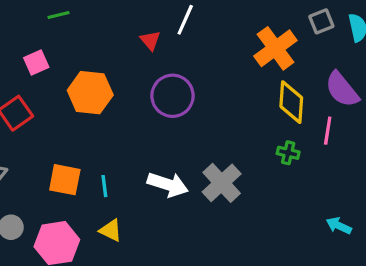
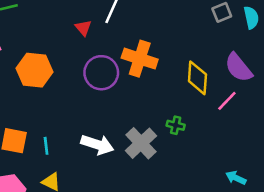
orange cross: (275, 48) -> (140, 59), moved, turned -36
pink line: (328, 131) -> (227, 101), turned 35
green cross: (288, 153) -> (176, 125), moved

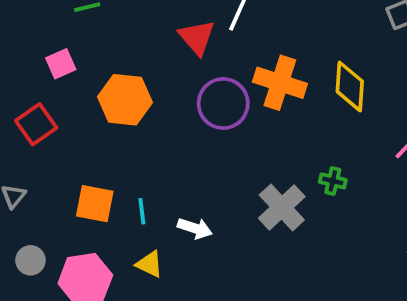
red triangle: (83, 28) -> (197, 37), size x1.5
yellow diamond: (197, 78) -> (350, 86), moved
white arrow: (97, 145) -> (195, 228), moved, size x0.7

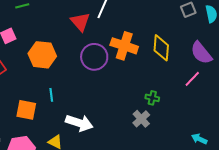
gray cross: (282, 207) -> (141, 119), moved, size x0.7
cyan line: (142, 211) -> (51, 95), moved
white arrow: (195, 228) -> (79, 123), size x1.5

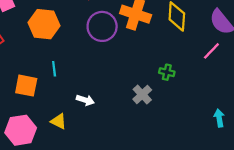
gray cross: (141, 119) -> (142, 95), moved
white arrow: (79, 123) -> (85, 100), size x0.6
cyan arrow: (199, 139) -> (219, 118), turned 56

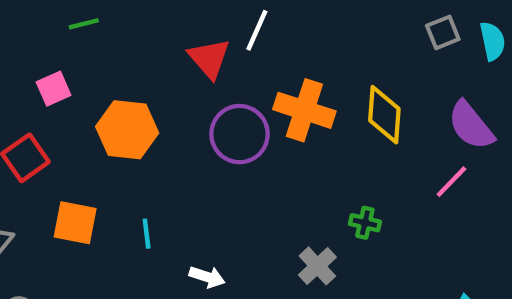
cyan line: (54, 69) -> (147, 234), moved
orange square: (26, 86) -> (75, 223), moved

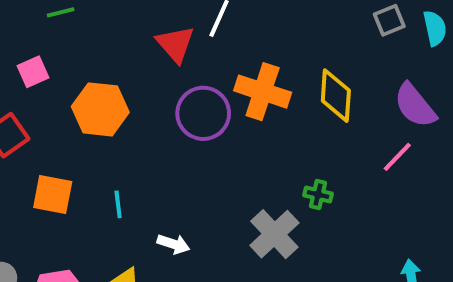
gray cross: (317, 266) -> (274, 234), size x1.4

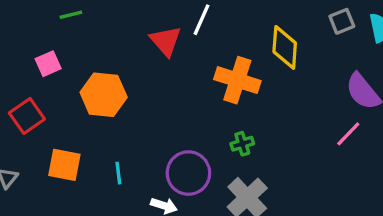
yellow diamond: (336, 96) -> (285, 47), moved
purple circle: (203, 113) -> (188, 173), moved
green cross: (318, 195) -> (242, 144), moved, turned -30

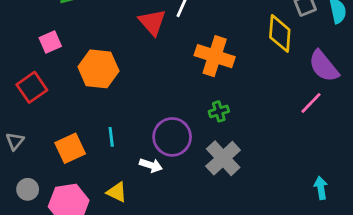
yellow diamond: (285, 47) -> (280, 33), moved
orange square: (64, 165) -> (70, 148), moved, turned -36

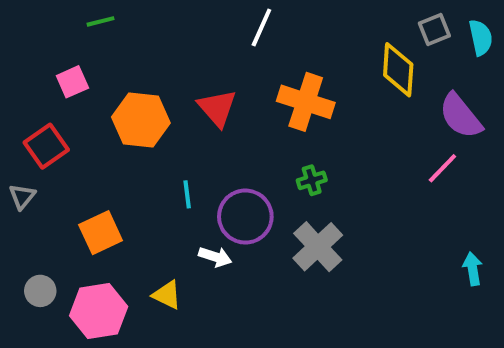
red triangle: (152, 22) -> (217, 108), moved
cyan line: (111, 137) -> (187, 194), moved
gray triangle: (15, 141) -> (22, 196), moved
cyan arrow: (321, 188) -> (473, 269), moved

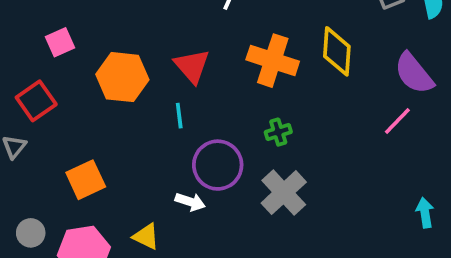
yellow diamond: (398, 70) -> (337, 51), moved
cyan line: (187, 194) -> (179, 116), moved

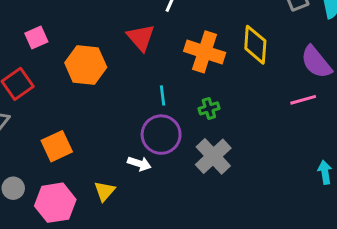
red triangle: (192, 66) -> (141, 37), moved
cyan line: (179, 116) -> (163, 95), moved
pink line: (397, 121) -> (303, 100), turned 30
yellow triangle: (146, 237) -> (105, 191), turned 45

